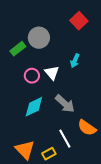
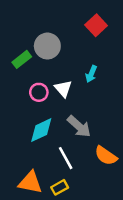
white line: (65, 139) -> (66, 158), moved
orange triangle: (25, 150) -> (30, 182), turned -35

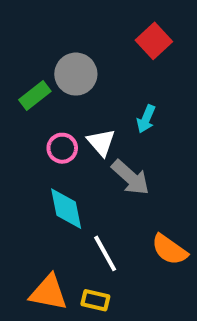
gray arrow: (79, 126) -> (130, 177), moved
cyan diamond: (41, 130) -> (66, 209), turned -76
yellow rectangle: (60, 187) -> (95, 300), turned 42

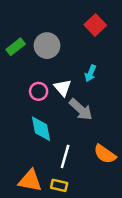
green rectangle: (35, 95) -> (16, 47), moved
white line: (105, 253) -> (65, 156), turned 45

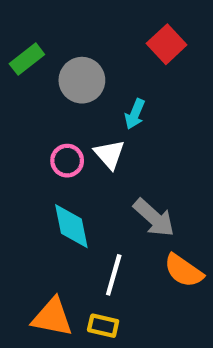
green rectangle: (16, 47) -> (27, 59), moved
cyan arrow: (90, 73) -> (135, 114), moved
gray arrow: (81, 109) -> (154, 218), moved

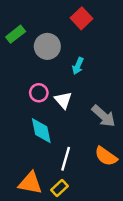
red square: (167, 44) -> (82, 18), moved
white triangle: (109, 154) -> (63, 100), moved
gray arrow: (154, 218) -> (103, 116), moved
yellow rectangle: (103, 326) -> (60, 188), turned -56

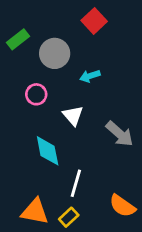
cyan arrow: (78, 66) -> (90, 76), turned 49
pink circle: (39, 93) -> (36, 94), moved
orange semicircle: (106, 156) -> (122, 206), moved

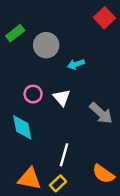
red square: (94, 21) -> (105, 18), moved
pink circle: (36, 94) -> (33, 94), moved
cyan diamond: (48, 151) -> (22, 127), moved

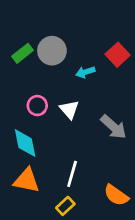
red square: (105, 18) -> (118, 55), moved
green rectangle: (15, 33) -> (23, 53), moved
orange triangle: (29, 179) -> (27, 180), moved

